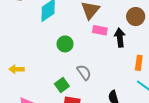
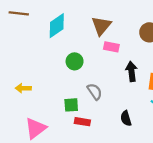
black arrow: (120, 38) -> (131, 71), moved
green square: (62, 85) -> (71, 105), turned 32

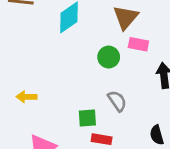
green circle: (75, 61) -> (109, 57), moved

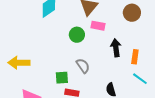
yellow arrow: (26, 97) -> (19, 63), size x1.5

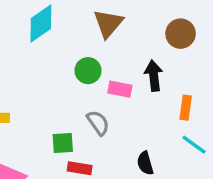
pink rectangle: (98, 26) -> (120, 89), moved
black arrow: (116, 48) -> (154, 76), moved

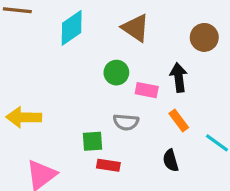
brown triangle: (108, 24) -> (136, 28), turned -36
orange rectangle: (186, 108) -> (179, 121), moved, turned -45
gray semicircle: (98, 123) -> (126, 122), turned 130

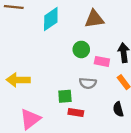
brown triangle: (136, 28) -> (94, 19), turned -42

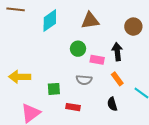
green square: (65, 96) -> (54, 89), moved

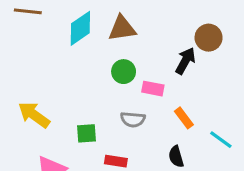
brown triangle: (90, 20) -> (122, 28), moved
black arrow: (117, 52) -> (185, 61), moved, turned 36
yellow arrow: (20, 77) -> (34, 115), turned 35

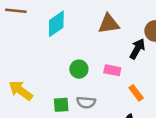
brown triangle: (122, 28) -> (109, 24), moved
green circle: (124, 72) -> (79, 69), moved
gray semicircle: (133, 119) -> (86, 102), moved

